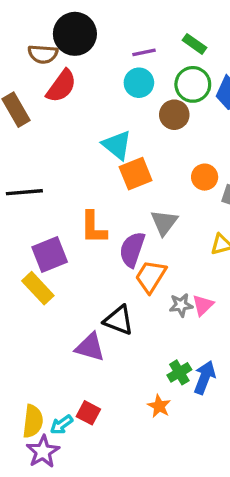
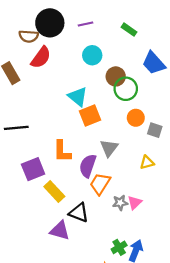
purple line: (144, 52) -> (86, 24), moved
green circle: (193, 84) -> (126, 89), moved
yellow rectangle: (38, 288) -> (54, 191), moved

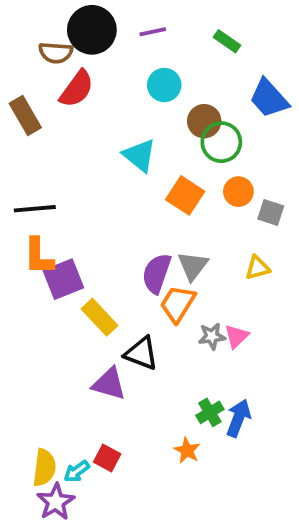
orange square: (90, 116) -> (185, 195), moved, turned -35
gray triangle: (109, 148) -> (193, 266), moved
orange L-shape: (62, 151) -> (39, 256), moved

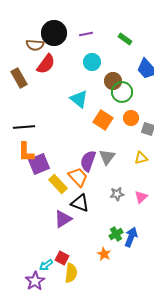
orange trapezoid: (178, 304) -> (78, 177), moved, turned 105
pink triangle: (237, 336) -> (141, 197), moved
purple triangle: (109, 384) -> (63, 219), turned -48
yellow semicircle: (44, 468) -> (71, 273), moved

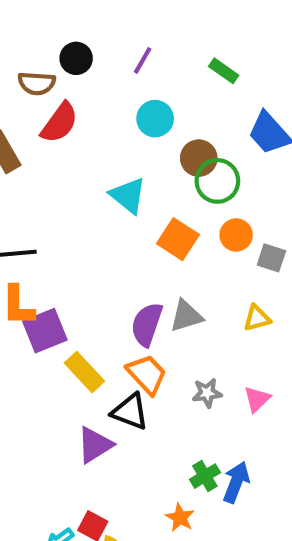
black circle: (54, 33) -> (76, 58), size x0.6
purple line: (86, 34) -> (143, 60), turned -48
gray triangle: (107, 157) -> (186, 316), turned 36
orange trapezoid: (78, 177) -> (147, 374), moved

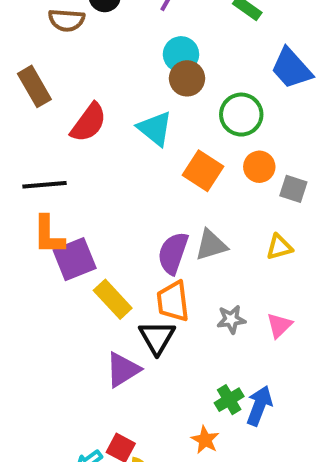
red semicircle: (59, 123) -> (89, 123), moved
brown circle: (199, 158) -> (187, 78), moved
orange trapezoid: (147, 374) -> (173, 301), turned -144
black triangle: (130, 412) -> (157, 337), turned 39

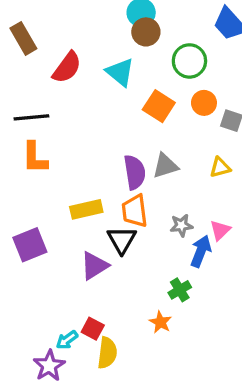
purple semicircle: (173, 253) -> (135, 172), turned 152
purple square: (75, 259) -> (30, 245), moved
yellow rectangle: (113, 299) -> (86, 209), turned -60
blue arrow: (259, 406) -> (201, 251), moved

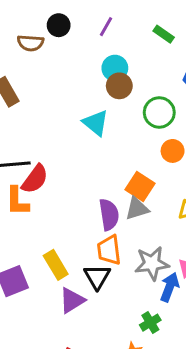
red semicircle: (67, 67) -> (35, 179), moved
orange square: (159, 106) -> (140, 186), moved
yellow rectangle: (86, 209) -> (56, 265), moved, turned 72
gray star: (181, 225) -> (152, 263), size x1.6

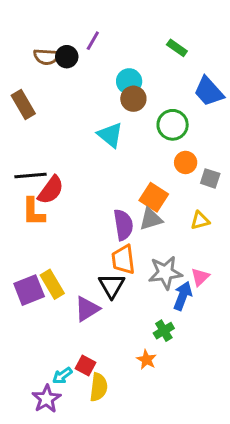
black circle: (59, 25) -> (67, 57), moved
purple line: (106, 27) -> (93, 41), moved
yellow rectangle: (56, 265) -> (52, 284), moved

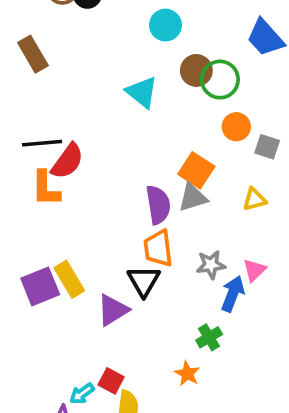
brown circle: (133, 99) -> (196, 70), moved
gray star: (165, 273) -> (211, 265), size x0.7

